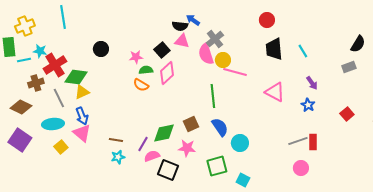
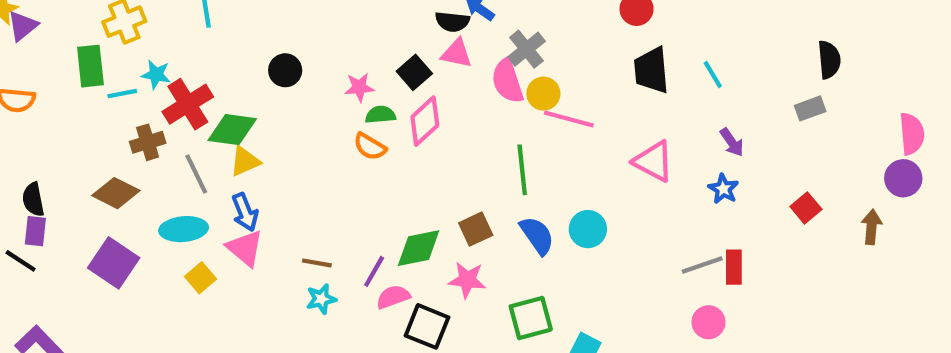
black semicircle: (358, 44) -> (829, 60), turned -36
cyan circle: (240, 143) -> (588, 229), moved

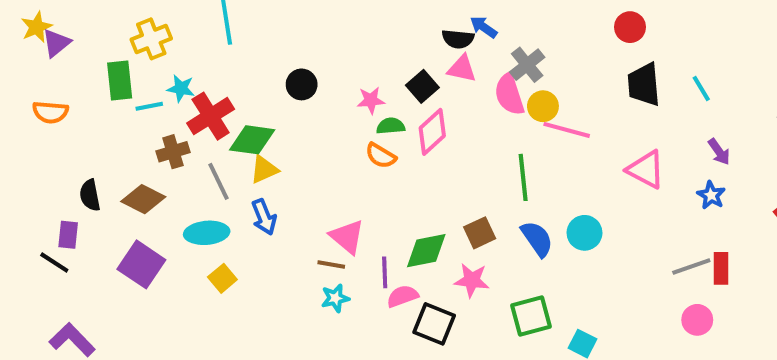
black semicircle: (33, 199) -> (90, 195), moved
pink triangle: (245, 248) -> (347, 237), moved
purple line: (374, 271) -> (385, 272), turned -32

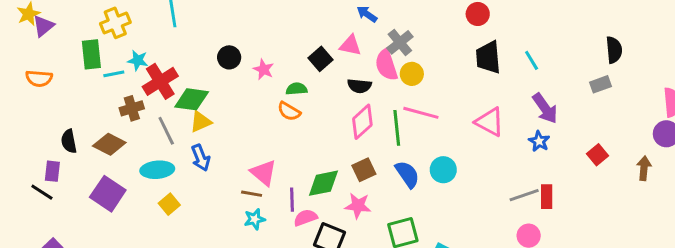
black semicircle: (458, 39) -> (359, 86), moved
pink star: (371, 100) -> (264, 69), moved, turned 30
pink line: (567, 130) -> (421, 113), moved
pink diamond: (432, 132) -> (362, 122), moved
purple arrow: (719, 152) -> (545, 108), size x1.5

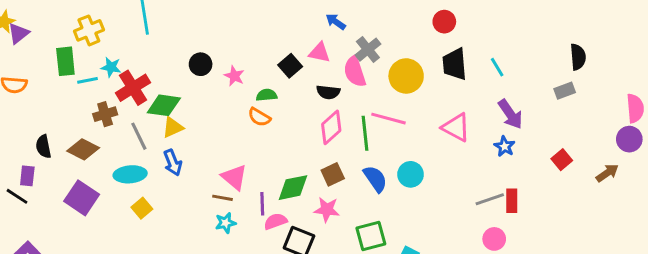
yellow circle: (412, 74) -> (406, 76), moved, size x1.5
brown arrow: (644, 168) -> (607, 173), turned 50

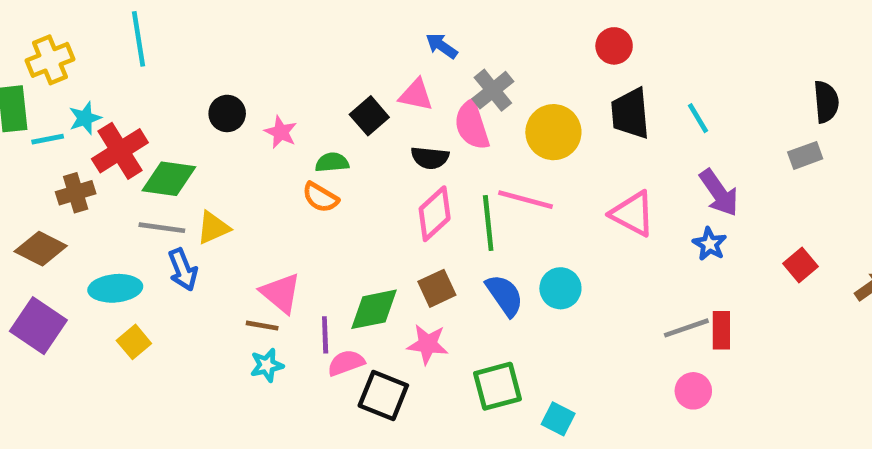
cyan star: (111, 67) -> (85, 118), turned -30
yellow triangle: (173, 127) -> (213, 228), moved
gray line: (139, 136) -> (162, 228), moved, turned -56

